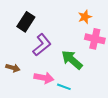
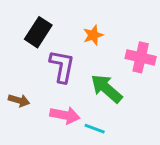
orange star: (85, 17) -> (93, 35), moved
purple L-shape: (42, 45) -> (62, 66), turned -40

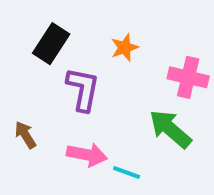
green arrow: (106, 89) -> (170, 129), moved
brown arrow: (19, 100) -> (25, 135), turned -138

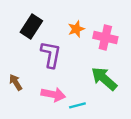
pink cross: (188, 77) -> (105, 37), moved
cyan line: (127, 173) -> (77, 105), turned -35

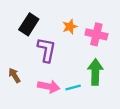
green arrow: (104, 79) -> (95, 72), turned 50
cyan line: (77, 105) -> (73, 88), moved

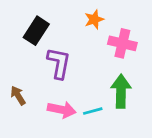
orange star: (70, 27) -> (94, 19), moved

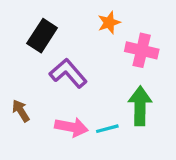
purple L-shape: (59, 63) -> (68, 73), turned -52

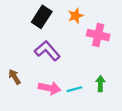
black rectangle: (42, 36) -> (42, 17), moved
green arrow: (140, 106) -> (100, 84), moved, size x0.6

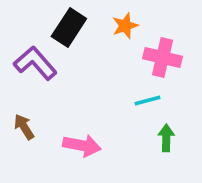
purple L-shape: (47, 51) -> (35, 63), moved
cyan line: (74, 89) -> (148, 101), moved

